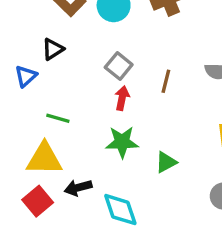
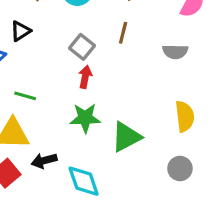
brown line: (166, 81) -> (123, 33), moved
green triangle: (166, 162) -> (126, 137), size x1.5

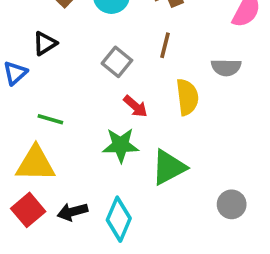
red arrow: (85, 77) -> (135, 106), moved, turned 120
yellow semicircle: (185, 116) -> (187, 97), moved
black arrow: (44, 161) -> (73, 212), moved
cyan diamond: (84, 181) -> (119, 219), turned 42

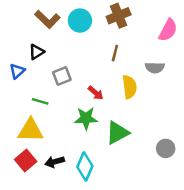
gray square: (117, 62) -> (62, 76), moved, turned 30
gray circle: (232, 204) -> (166, 148), moved

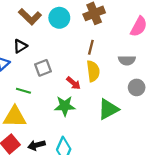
yellow semicircle: (129, 87) -> (93, 71), moved
green triangle: (117, 133) -> (108, 109), moved
gray circle: (166, 148) -> (137, 87), moved

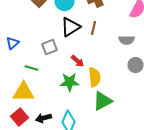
black triangle: (20, 46) -> (70, 27), moved, size x1.5
yellow semicircle: (93, 71) -> (94, 77), moved
green triangle: (108, 109) -> (102, 101), moved

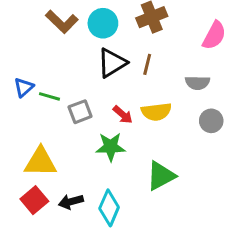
gray square: (50, 47) -> (80, 112), moved
green line: (32, 68) -> (50, 96), moved
yellow semicircle: (94, 77) -> (156, 112), moved, turned 90

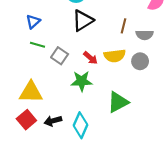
brown line: (147, 64) -> (124, 26), moved
blue triangle: (24, 87) -> (33, 22), moved
gray square: (80, 112) -> (60, 56), turned -35
gray circle: (211, 121) -> (140, 61), moved

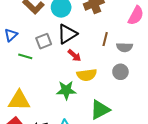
blue triangle: (33, 22) -> (11, 35), moved
gray square: (60, 56) -> (44, 41), moved, turned 35
yellow semicircle: (115, 56) -> (87, 75), moved
red arrow: (90, 58) -> (74, 55), moved

